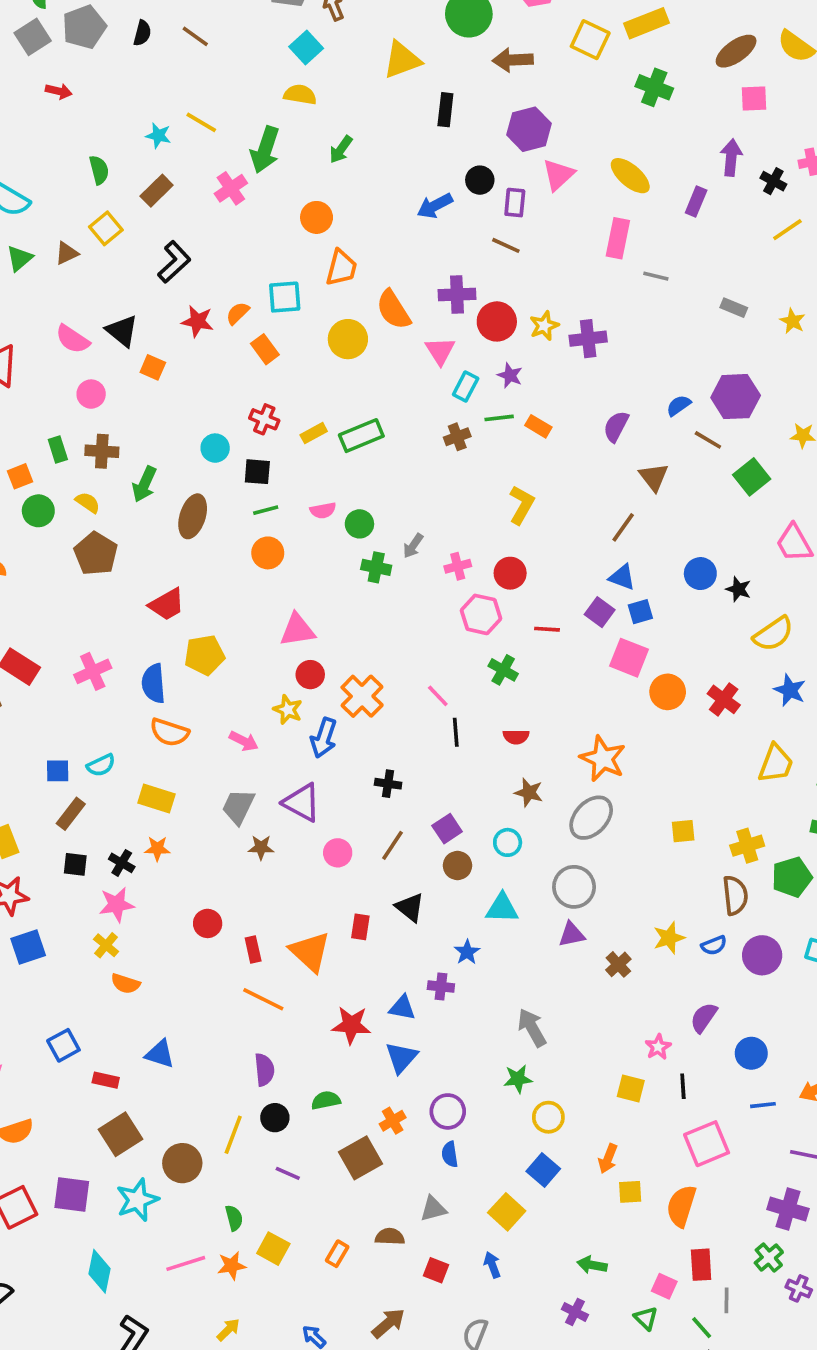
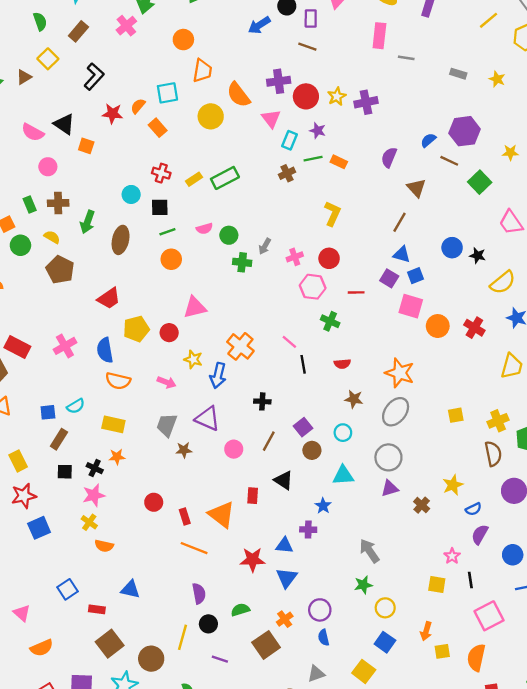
red circle: (310, 675) -> (169, 333), moved
blue semicircle: (714, 945) -> (473, 509), moved

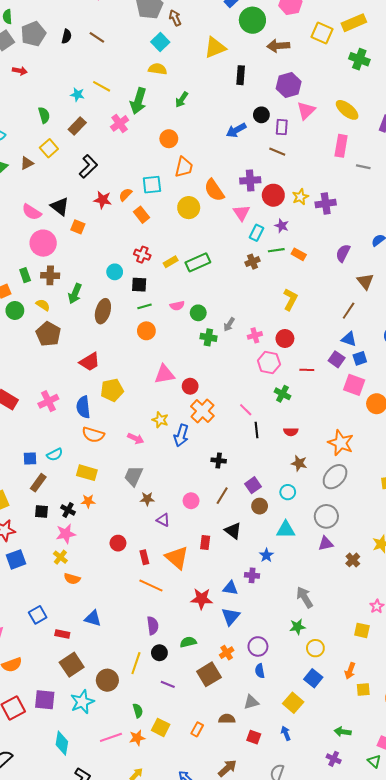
pink circle: (48, 167) -> (43, 243), size x1.6
red circle: (169, 333) -> (190, 386), moved
purple triangle: (208, 419) -> (163, 520), moved, size x0.6

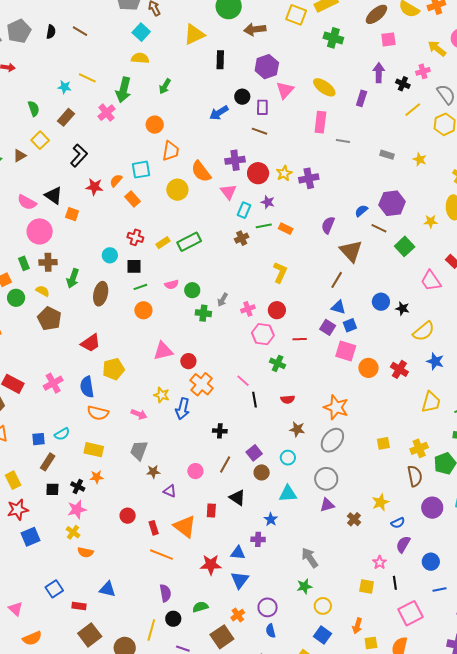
brown triangle: (365, 281) -> (351, 251), size x1.4

